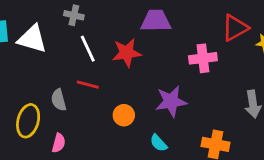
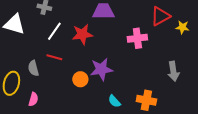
white line: (88, 49) -> (54, 31), turned 60
purple star: (171, 101) -> (101, 69), moved
cyan semicircle: (159, 143) -> (114, 101), moved

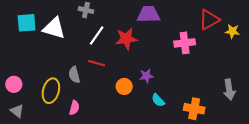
purple star: (101, 69) -> (146, 76), size x0.6
gray arrow: (173, 71) -> (229, 90), moved
cyan semicircle: (114, 101) -> (158, 100), moved

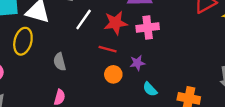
pink cross: (185, 43) -> (148, 27), moved
red line: (97, 63) -> (108, 49), moved
yellow ellipse: (51, 91) -> (23, 41), moved

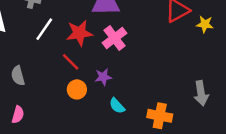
pink cross: (148, 27) -> (115, 38), turned -30
red line: (108, 49) -> (71, 62), turned 30

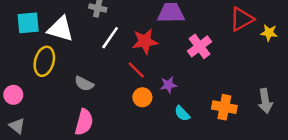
pink cross: (115, 38) -> (199, 46), moved
gray semicircle: (18, 76) -> (84, 84), turned -48
pink semicircle: (18, 115) -> (84, 122), size x1.5
orange cross: (160, 116) -> (224, 107), moved

